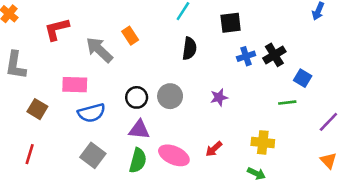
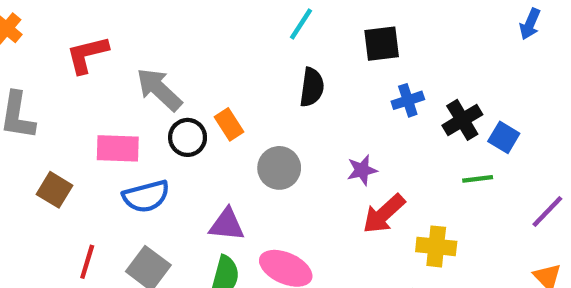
orange rectangle: (130, 36) -> (229, 124), moved
black cross: (274, 55) -> (462, 120), moved
black circle: (137, 97) -> (188, 137), moved
red arrow: (214, 149) -> (384, 214), moved, size x1.5
red line: (30, 154) -> (87, 262), moved

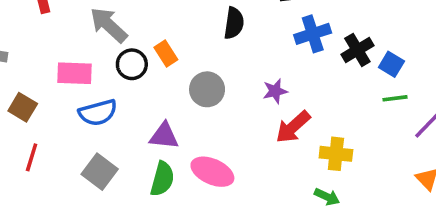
blue cross: (408, 100) -> (313, 34), size x1.4
green line: (478, 179) -> (395, 98), moved
red line: (87, 262) -> (32, 157), moved

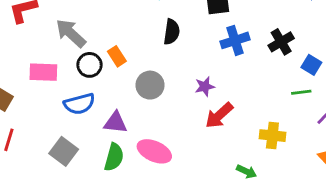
black cross: (357, 50) -> (281, 42), moved
blue square: (391, 64) -> (311, 65), moved
blue semicircle: (98, 113) -> (79, 104), moved
yellow cross: (336, 154) -> (272, 136), moved

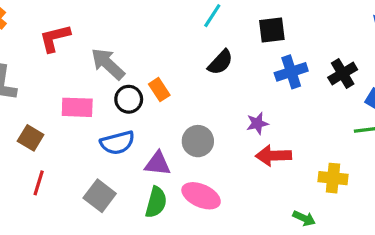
black semicircle: (172, 32) -> (220, 62), turned 35
gray circle: (150, 85) -> (198, 141), moved
red arrow: (219, 115) -> (273, 156), turned 40

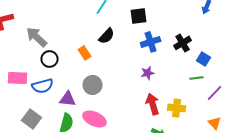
orange rectangle: (159, 90) -> (85, 53), moved
pink rectangle: (77, 107) -> (18, 78), moved
purple star: (257, 123) -> (148, 73), moved
red arrow: (273, 156) -> (153, 104), moved, turned 75

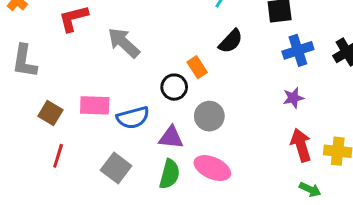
black circle: (50, 59) -> (174, 87), moved

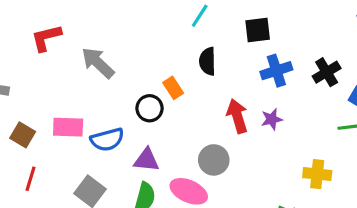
black semicircle: (231, 41) -> (207, 61), turned 136
gray circle: (209, 116) -> (214, 160), moved
red arrow: (301, 145) -> (237, 116), moved

